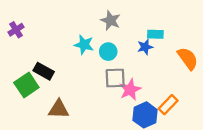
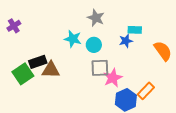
black rectangle: (44, 71) -> (38, 62), turned -48
brown triangle: (59, 109) -> (51, 70), moved

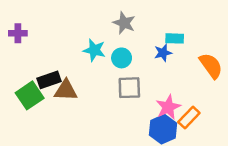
purple cross: (14, 26) -> (18, 33), turned 32
pink star: (113, 78) -> (168, 107), moved

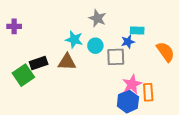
gray square: (129, 88) -> (116, 57), moved
brown triangle: (66, 90) -> (67, 62), moved
orange rectangle: (189, 118) -> (148, 92), turned -48

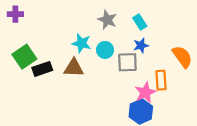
purple cross: (14, 26) -> (15, 14), moved
cyan rectangle: (137, 30) -> (140, 22), moved, turned 56
green square: (23, 75) -> (24, 57), moved
orange rectangle: (148, 92) -> (161, 80), moved

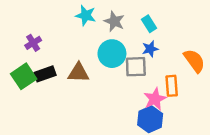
purple cross: (15, 14) -> (33, 43), moved, turned -32
cyan star: (82, 43) -> (86, 15), moved
cyan circle: (105, 50) -> (112, 54), size x1.5
green square: (24, 57) -> (24, 76), moved

